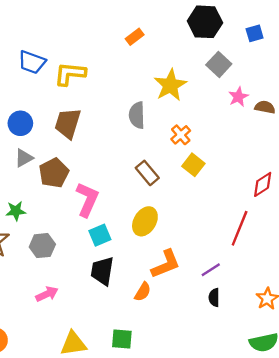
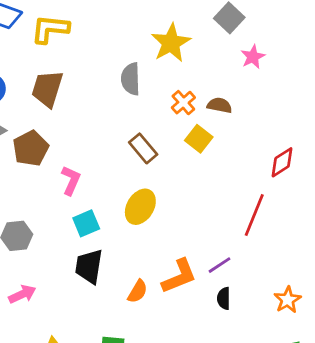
brown semicircle: (265, 107) -> (219, 105), moved
pink L-shape: (87, 199) -> (71, 180), size x0.7
orange L-shape: (166, 264) -> (179, 276), moved

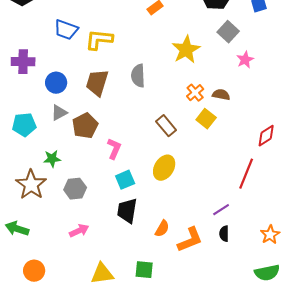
gray semicircle: (131, 79) -> (138, 76), moved
orange L-shape: (179, 276) -> (190, 240), moved

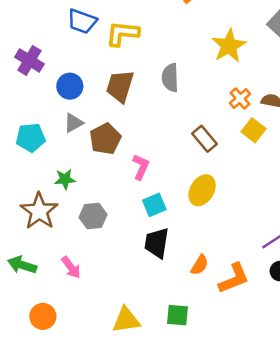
purple cross: (23, 62) -> (29, 60), turned 30
pink arrow: (79, 231) -> (71, 267), moved, turned 78

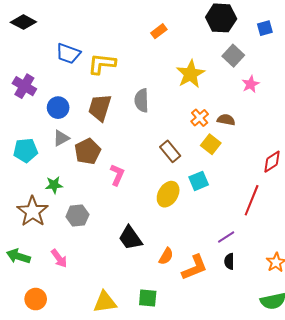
cyan square: (154, 205) -> (199, 181), moved
black trapezoid: (157, 243) -> (130, 238), turned -44

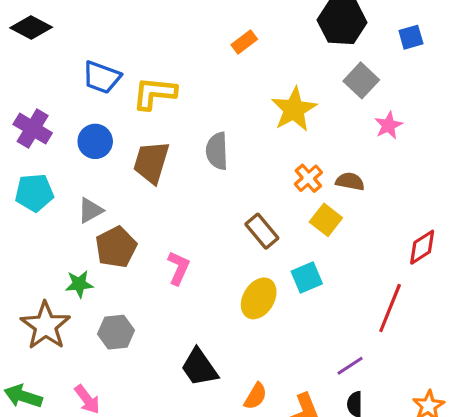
blue circle: (58, 108) -> (95, 141), moved
cyan pentagon: (25, 150) -> (34, 193), moved
brown pentagon: (88, 151) -> (116, 247), moved

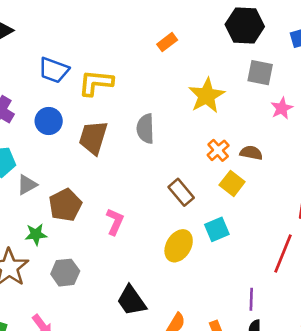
gray square: (361, 80) -> (260, 73), turned -32
gray triangle: (90, 210) -> (27, 185), moved
purple line: (350, 366) -> (251, 299), turned -55

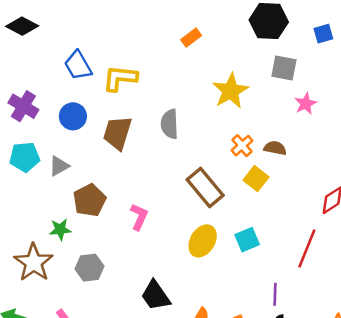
blue trapezoid: (54, 70) -> (78, 65), turned 40
gray triangle: (27, 185) -> (59, 166), moved
brown rectangle: (181, 192) -> (205, 188), size x1.4
cyan square: (217, 229) -> (247, 240), moved

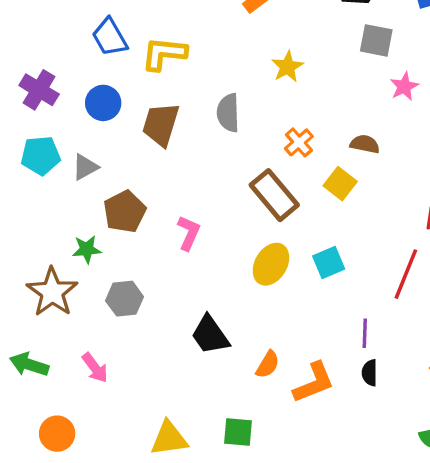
yellow star: (231, 91) -> (287, 67), moved, size x0.7
orange cross: (242, 146) -> (299, 142), moved

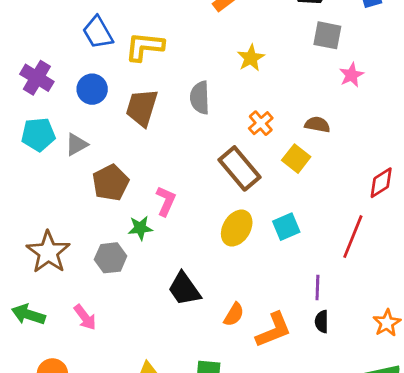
green star: (87, 249) -> (140, 228), moved

